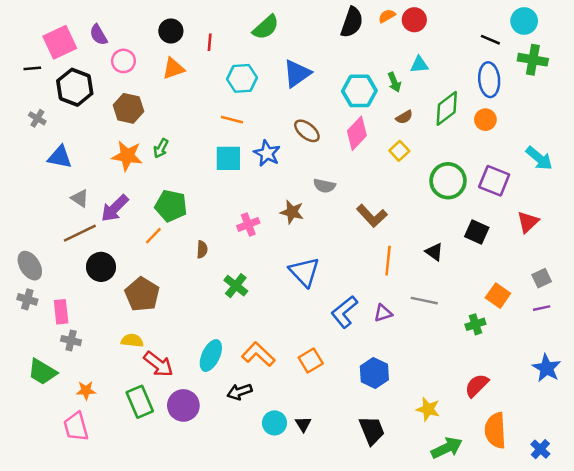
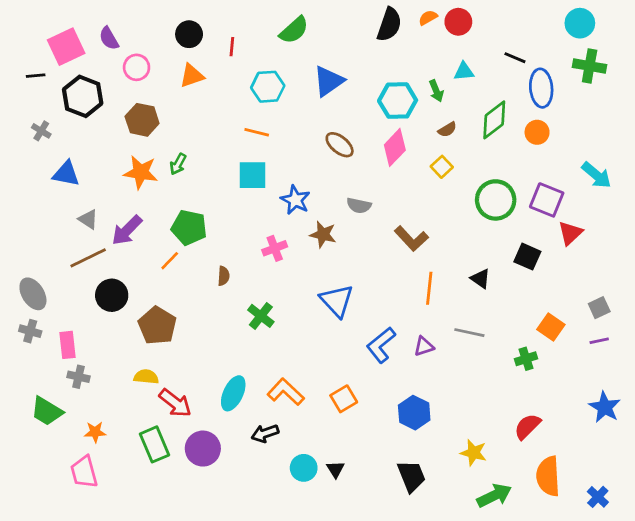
black line: (490, 40) -> (515, 58), moved
blue star: (267, 153) -> (295, 200), moved
red triangle: (528, 222) -> (570, 233), moved

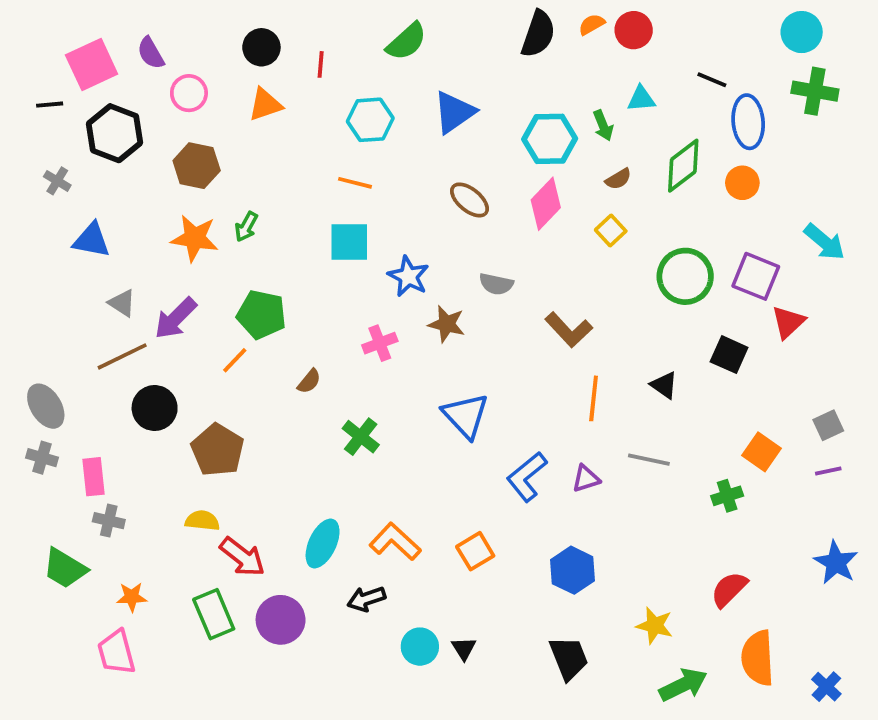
brown semicircle: (224, 276) -> (309, 381), turned 36

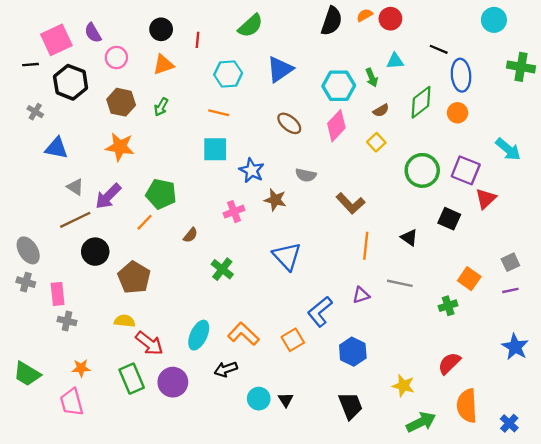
green cross: (815, 91) -> (521, 67), moved
green arrow: (246, 227) -> (161, 107), moved
blue L-shape: (527, 477) -> (320, 312), moved
green trapezoid: (65, 568) -> (27, 374), moved

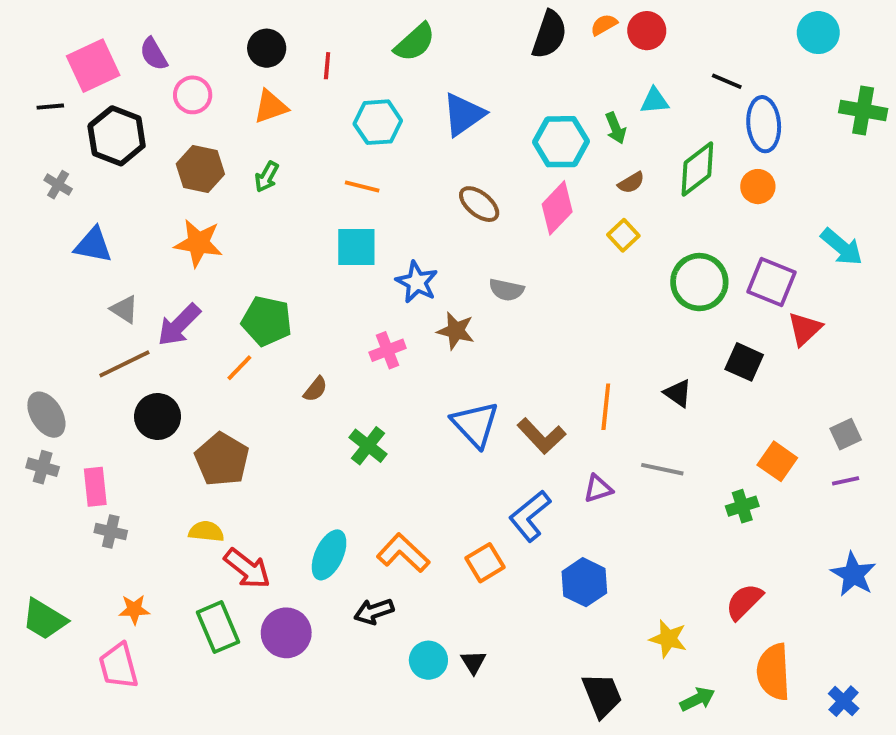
brown L-shape: (350, 203) -> (541, 436), moved
black trapezoid: (350, 406) -> (602, 695), moved
green arrow: (421, 422) -> (697, 699), size x0.7

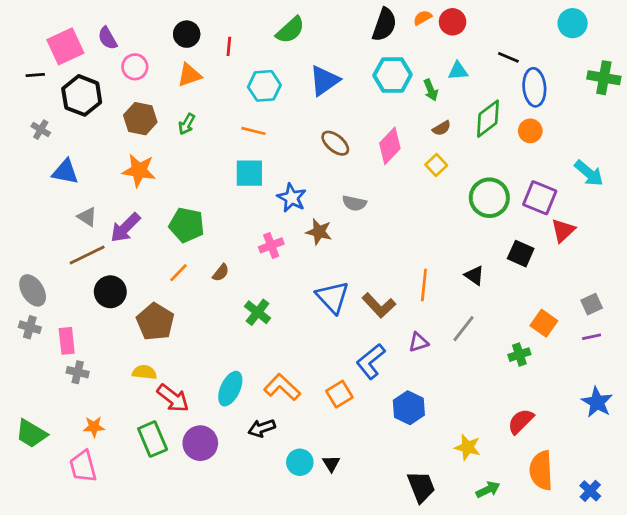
cyan hexagon: (561, 142) -> (393, 75), moved
orange line: (239, 368) -> (178, 273), moved
gray line: (662, 469) -> (463, 329), turned -64

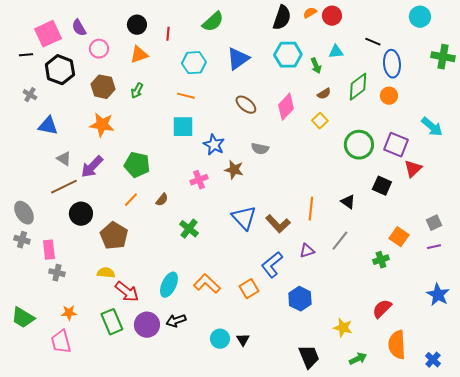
black arrow: (262, 428) -> (176, 321), moved

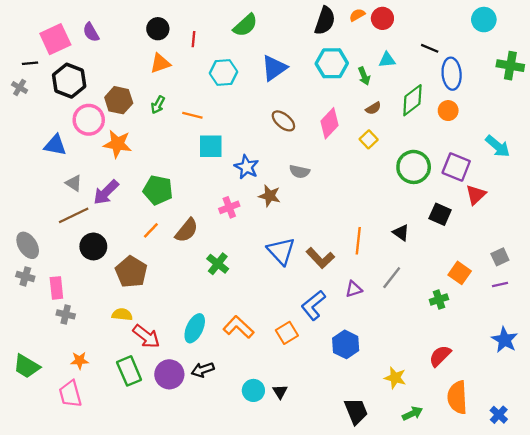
pink circle: (99, 49) -> (89, 120), moved, size x1.4
gray cross: (30, 95) -> (20, 87), moved
orange line: (186, 96) -> (192, 115), moved
brown semicircle: (162, 200) -> (187, 230), size x1.6

